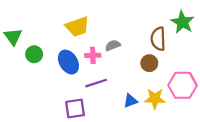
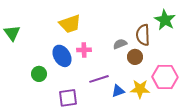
gray semicircle: (113, 45) -> (120, 44), moved
green circle: (34, 54) -> (39, 74), moved
purple line: (96, 83) -> (99, 79), moved

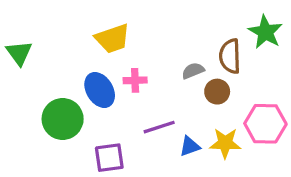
green circle: (39, 74) -> (63, 119), size x1.6

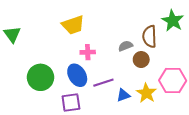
blue ellipse: (100, 90) -> (77, 75), moved
yellow star: (225, 143) -> (146, 93), turned 30

